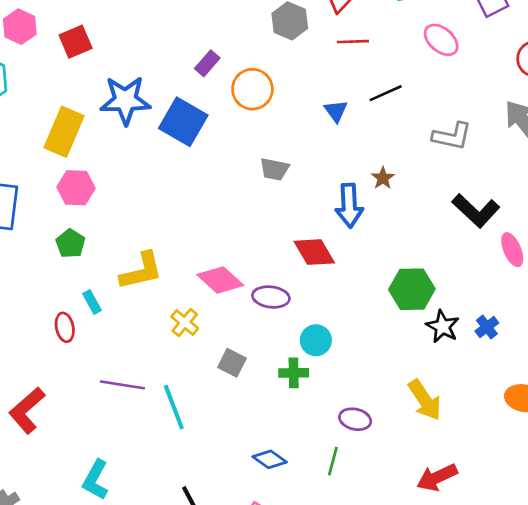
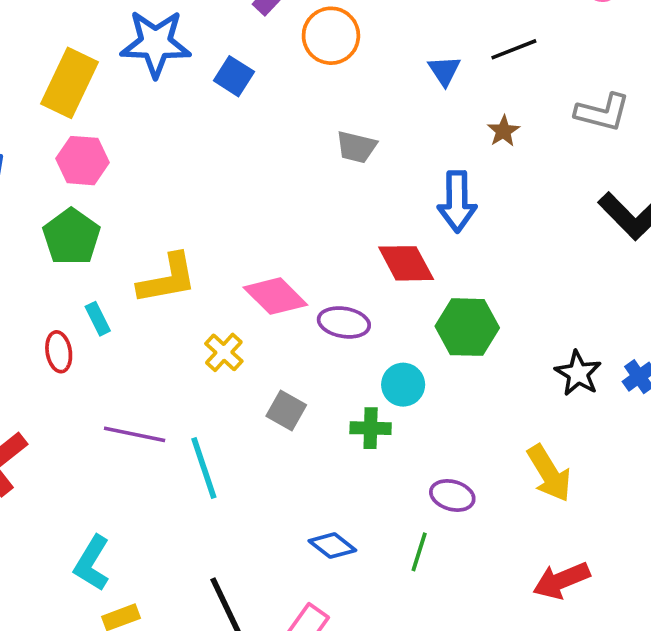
blue square: (183, 122) -> (234, 76), size x0.6
brown star: (383, 178) -> (503, 131), moved
green pentagon: (70, 243) -> (72, 237), size x1.4
green hexagon: (412, 289) -> (467, 327), moved

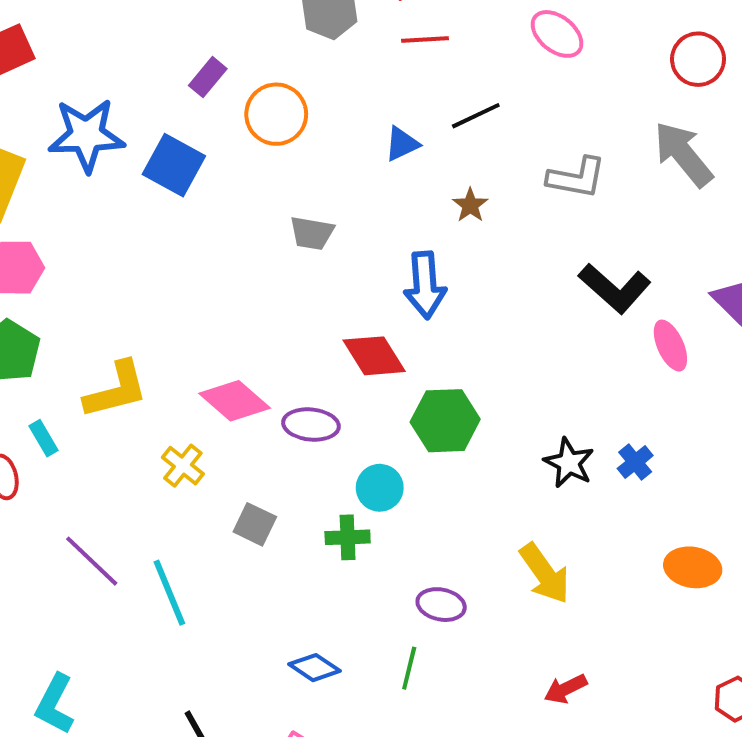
blue triangle: (444, 71) -> (402, 144), turned 42
blue square: (234, 76) -> (174, 165), size x1.4
purple line: (135, 434) -> (92, 561), turned 36
red arrow: (561, 580) -> (566, 689), size x0.7

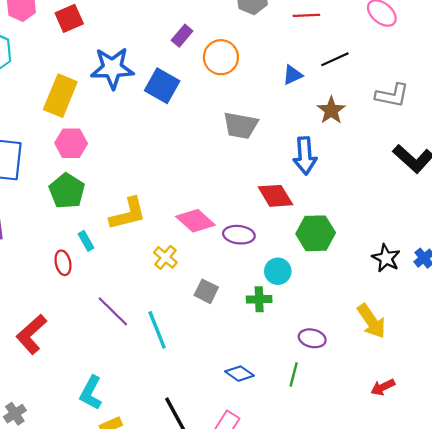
brown star: (470, 205) -> (331, 110), size x1.4
gray trapezoid: (312, 233) -> (241, 125), size x1.4

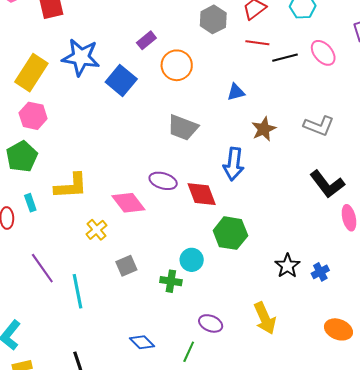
black line: (335, 59) -> (285, 58), moved
purple ellipse: (239, 235) -> (163, 181), moved
gray square: (206, 291) -> (126, 266), turned 30

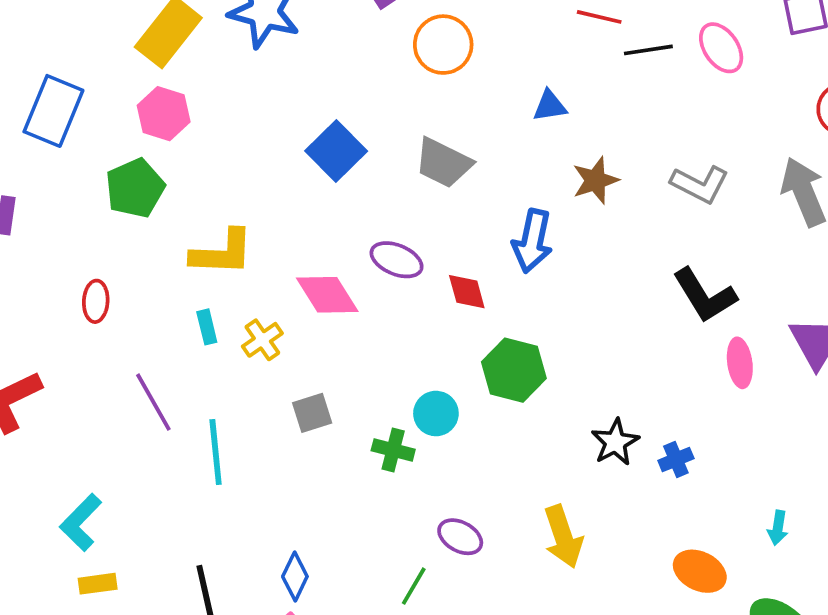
blue square: (121, 81) -> (336, 151), moved
red diamond: (202, 194) -> (467, 292), size x0.7
cyan rectangle: (30, 203) -> (207, 327), moved
blue diamond: (142, 342) -> (295, 577), moved, turned 65

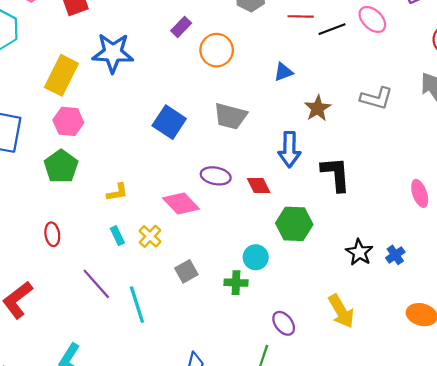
yellow L-shape: (222, 253) -> (117, 192), size x0.6
black L-shape: (705, 295) -> (336, 174), moved, turned -141
purple ellipse: (460, 537) -> (284, 323), turned 35

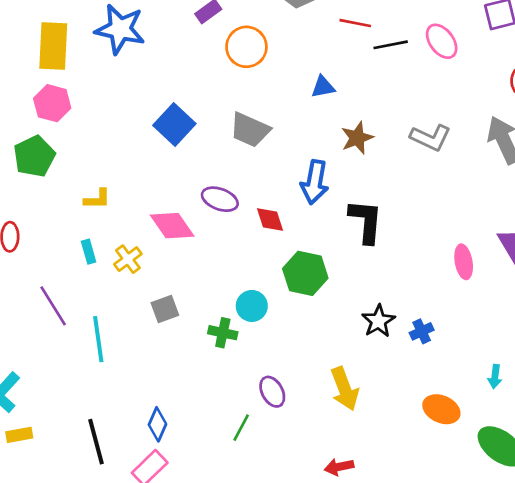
yellow rectangle: (61, 75) -> (53, 46), turned -33

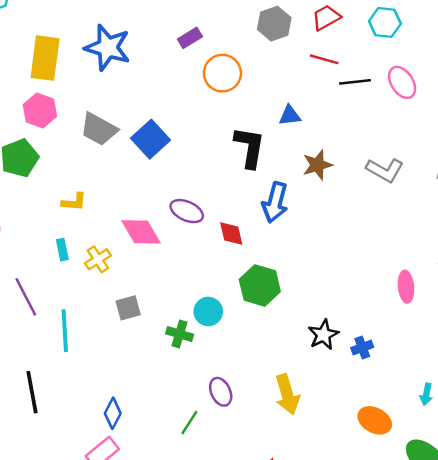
gray trapezoid: (250, 130) -> (99, 129), moved
black L-shape: (366, 221) -> (250, 147), moved
black line: (96, 442) -> (32, 392), moved

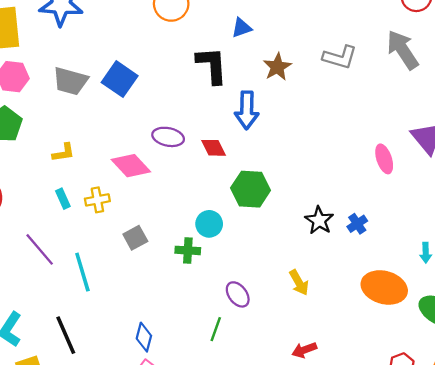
yellow cross: (98, 259) -> (97, 200), turned 35
yellow arrow: (287, 394) -> (299, 283), size x0.7
orange ellipse: (375, 420) -> (384, 287), size x1.4

